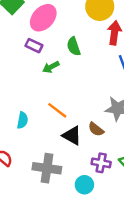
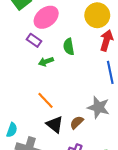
cyan semicircle: (22, 120) -> (12, 130), moved
brown semicircle: (96, 129) -> (77, 122), turned 88

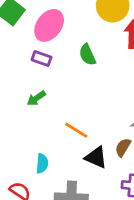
green arrow: (46, 62) -> (36, 98), moved
cyan semicircle: (12, 130) -> (42, 163), moved

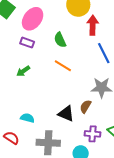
orange line: (76, 130) -> (63, 66), moved
cyan semicircle: (42, 163) -> (27, 118), turned -80

